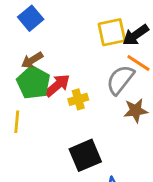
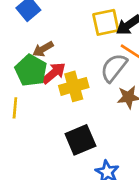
brown arrow: (32, 60) -> (43, 49), moved
yellow cross: (78, 99) -> (74, 86), size x1.5

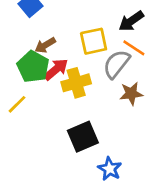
yellow square: (106, 22) -> (94, 41), moved
yellow line: (15, 108) -> (17, 104), turned 40

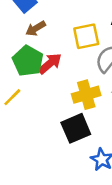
brown arrow: (45, 45) -> (36, 28), moved
yellow cross: (76, 83) -> (86, 95), moved

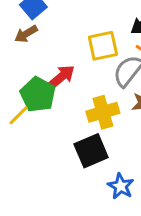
brown arrow: (36, 28) -> (26, 34), moved
green pentagon: (28, 61) -> (38, 95), moved

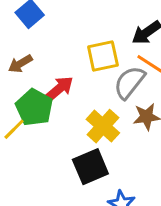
brown arrow: (26, 34) -> (20, 64), moved
yellow cross: (103, 112) -> (103, 126), turned -32

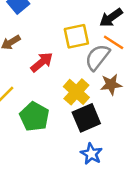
green pentagon: (34, 107) -> (34, 117), moved
black square: (90, 167) -> (86, 118), moved

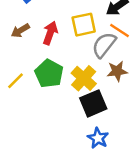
red arrow: (42, 62) -> (50, 33), moved, turned -30
green pentagon: (34, 117) -> (49, 74), moved

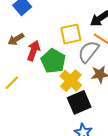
red arrow: (50, 33) -> (34, 51), moved
green pentagon: (49, 74) -> (53, 61), moved

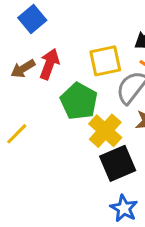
red arrow: (34, 51) -> (49, 64), moved

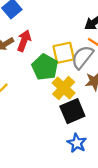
yellow square: (105, 61) -> (64, 53), moved

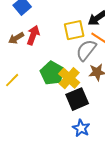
yellow square: (64, 53) -> (74, 30), moved
green pentagon: (45, 67) -> (52, 73), moved

